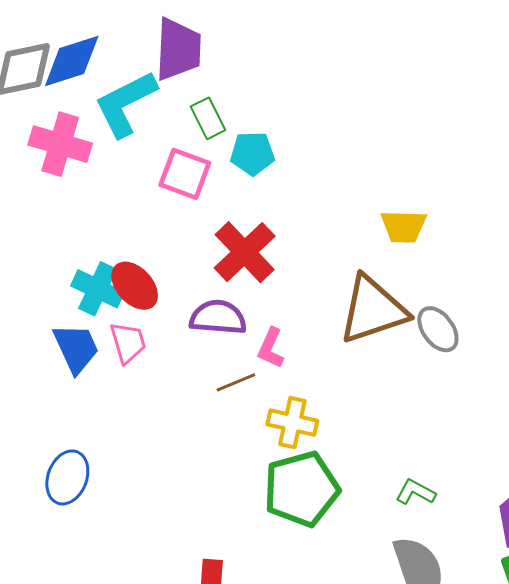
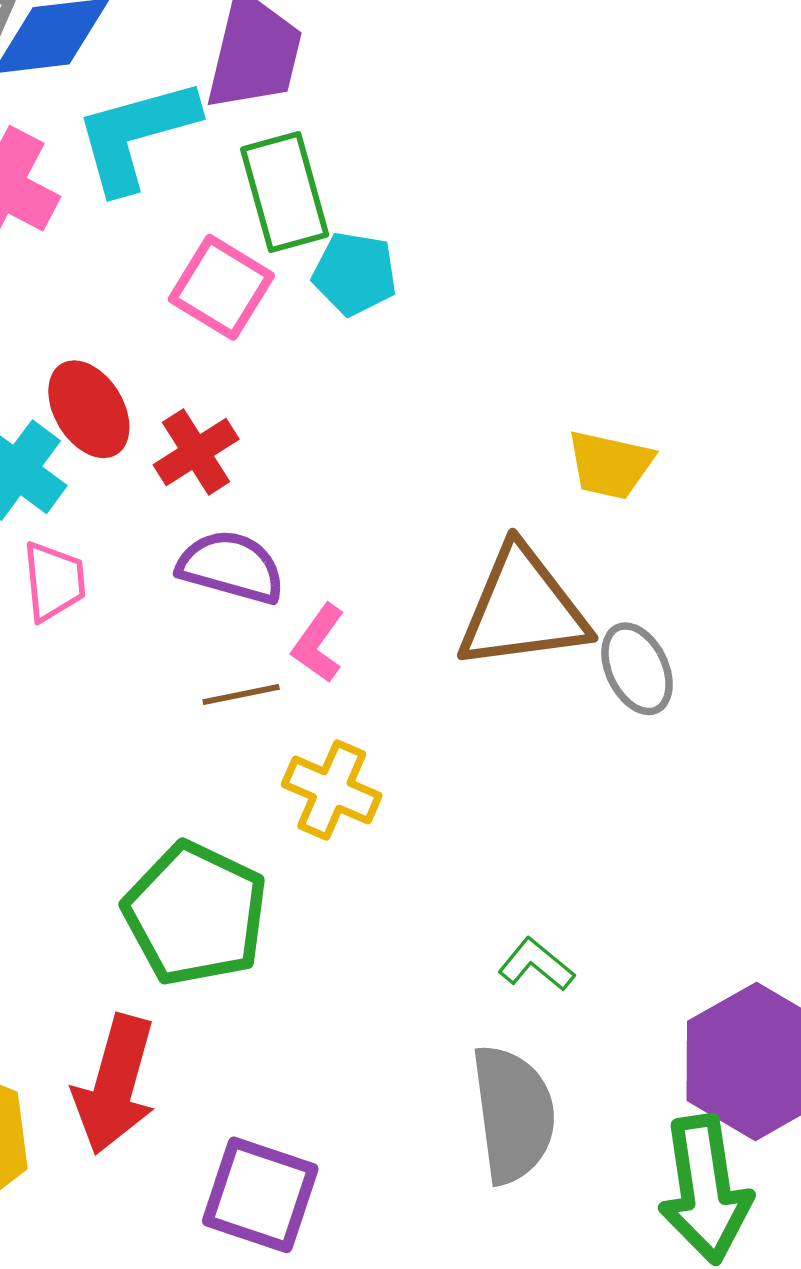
green rectangle: (208, 118) -> (285, 192), size x1.5
red cross: (245, 252) -> (196, 452), moved, size x0.7
red ellipse: (135, 286) -> (89, 409), moved
green pentagon: (301, 489) -> (195, 914), moved, turned 30

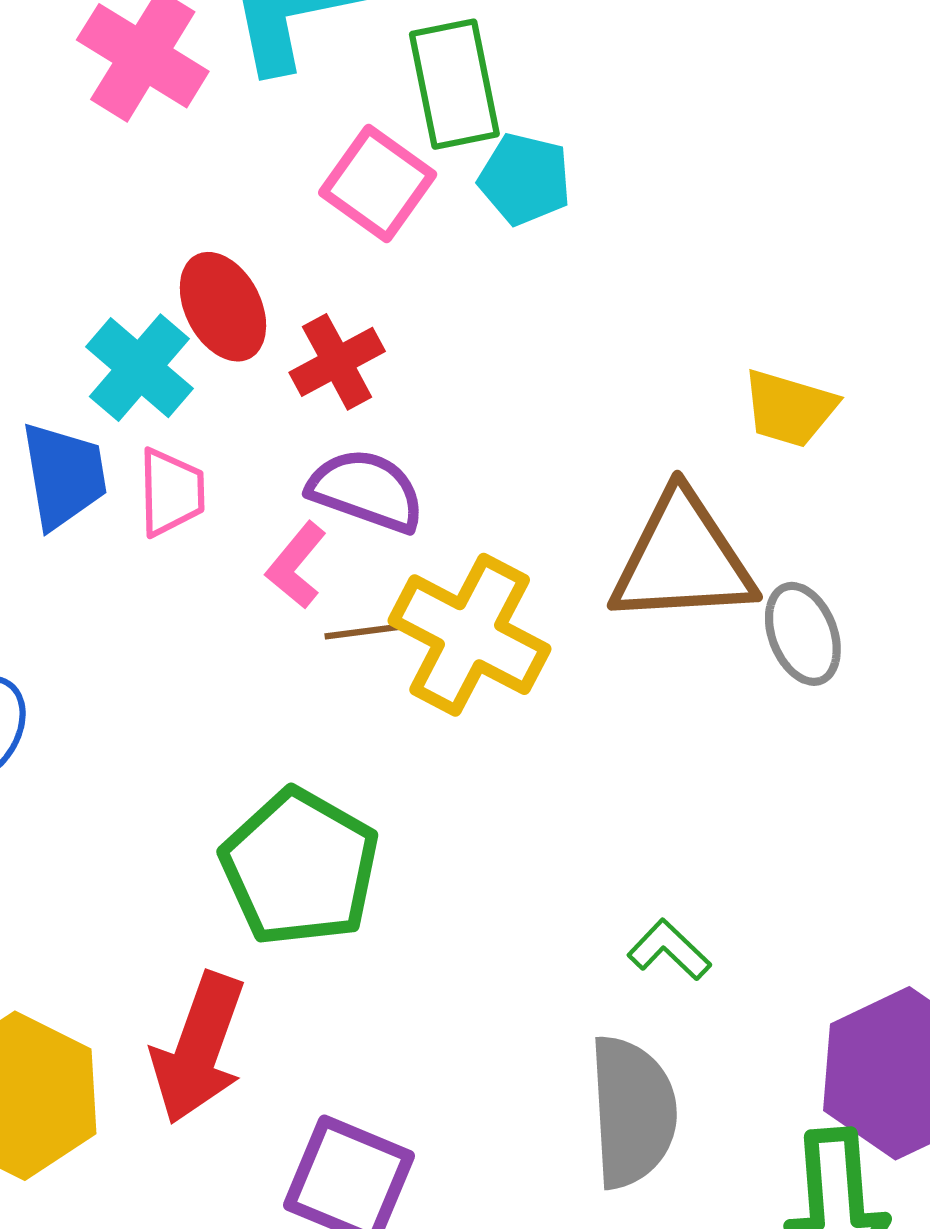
pink L-shape: (318, 643) -> (296, 565), moved
yellow cross: (332, 790) -> (470, 635), moved, size x1.5

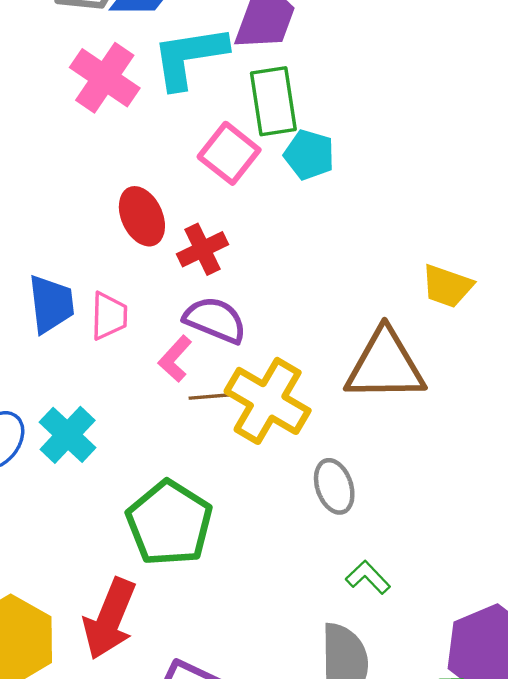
cyan cross: (139, 368) -> (68, 435), moved
gray ellipse: (803, 634) -> (334, 486), moved

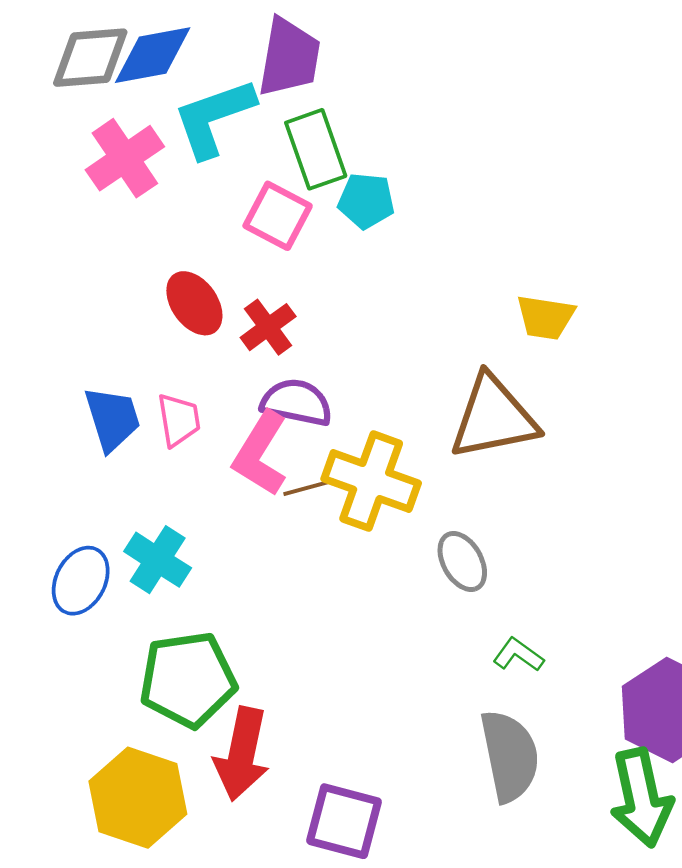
pink cross: (105, 78) -> (125, 158), turned 32
pink L-shape: (175, 359) -> (260, 454), size x1.6
green pentagon: (169, 523) -> (188, 680), moved, turned -30

